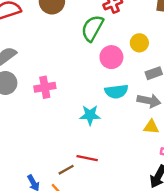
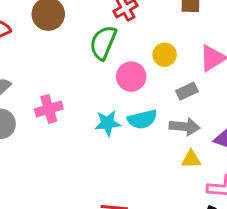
pink cross: (45, 87) -> (49, 109), moved
cyan star: (90, 115) -> (108, 123), moved

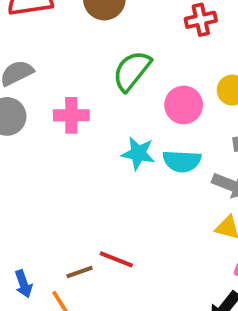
green semicircle: (103, 43) -> (132, 71), moved

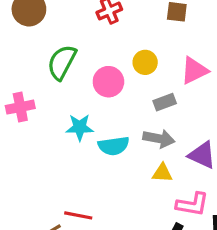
cyan semicircle: (182, 161) -> (114, 146), moved

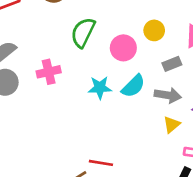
cyan semicircle: (114, 146) -> (133, 86), moved, turned -35
yellow triangle: (162, 173) -> (172, 125), turned -42

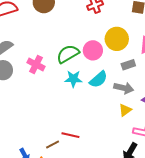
yellow circle: (154, 30) -> (117, 39), size x1.5
green semicircle: (83, 32) -> (68, 54), moved, turned 30
pink cross: (49, 72) -> (36, 65), turned 36

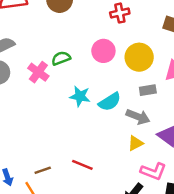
pink circle: (93, 50) -> (103, 51), moved
green semicircle: (68, 54) -> (61, 58), moved, size x0.7
red line: (70, 135) -> (82, 165), moved

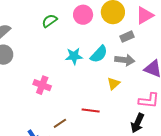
green semicircle: (61, 58) -> (50, 21), moved
pink cross: (38, 72) -> (42, 85), moved
yellow triangle: (135, 143) -> (114, 84), moved

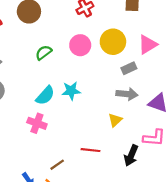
cyan semicircle: (99, 54) -> (45, 96), moved
black arrow: (137, 123) -> (131, 155), moved

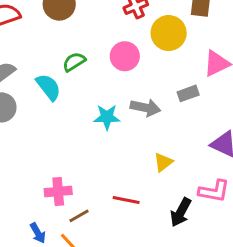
yellow circle: (113, 42) -> (169, 33), moved
gray arrow: (127, 94) -> (145, 108), moved
cyan semicircle: (45, 96) -> (48, 87), moved, turned -85
pink cross: (37, 123) -> (58, 191), moved, turned -30

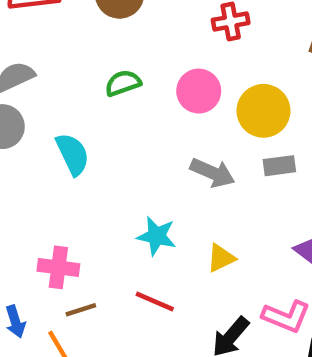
yellow circle: (169, 33) -> (263, 111), moved
cyan semicircle: (48, 87) -> (73, 154), moved
cyan star: (107, 117) -> (157, 236), moved

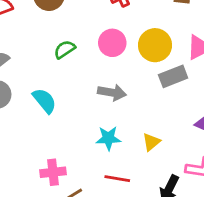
gray rectangle: (279, 166) -> (173, 76), size x1.4
gray arrow: (212, 173) -> (112, 93), moved

